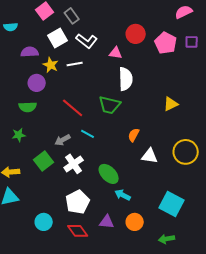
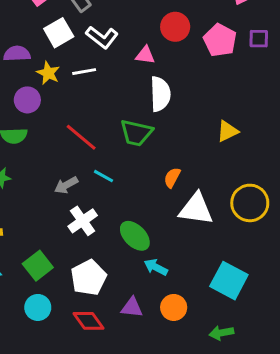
white triangle: (150, 156) -> (196, 209), size x1.4
green square: (44, 161) -> (38, 266), moved

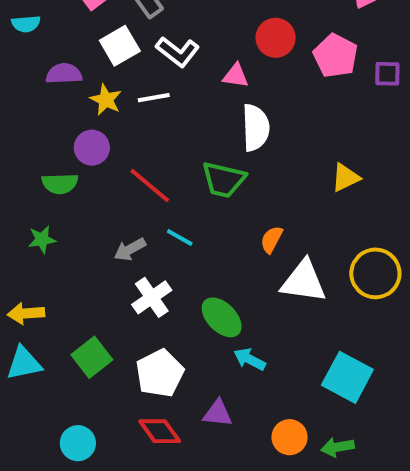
purple square: (259, 39) -> (387, 74), moved
purple circle: (27, 100) -> (92, 148), moved
cyan circle: (38, 307) -> (78, 443), moved
orange circle: (174, 307) -> (290, 437), moved

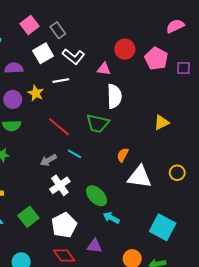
yellow star: (106, 100) -> (36, 93), moved
purple circle: (92, 148) -> (13, 99), moved
yellow circle: (375, 273) -> (177, 173), size x0.6

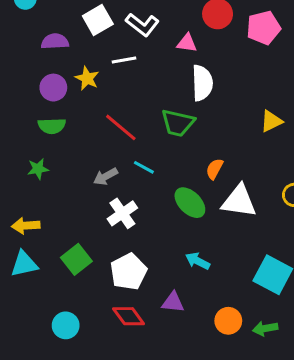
pink pentagon: (156, 59) -> (264, 28), turned 30
green ellipse: (97, 196) -> (190, 203), moved

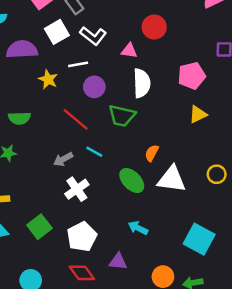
pink pentagon: (264, 28) -> (192, 76), moved
purple semicircle: (55, 41) -> (22, 49), size x1.4
purple circle: (53, 88) -> (94, 87), moved

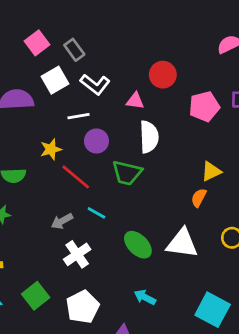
pink pentagon: (192, 76) -> (204, 106), moved
yellow star: (48, 79) -> (51, 149), moved, turned 30
orange semicircle: (152, 153) -> (199, 198), moved

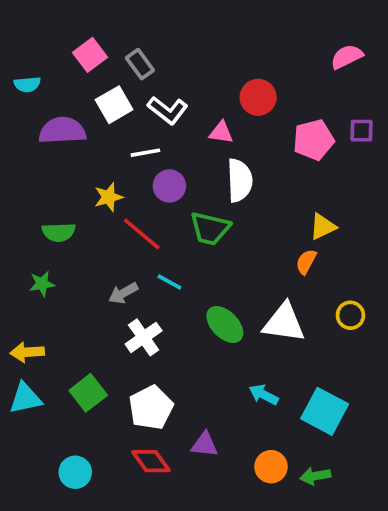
cyan arrow: (145, 297) -> (264, 395), moved

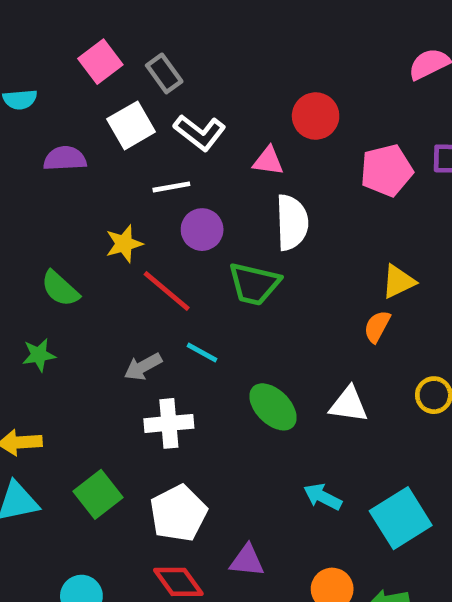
purple semicircle: (62, 131) -> (65, 159), size x0.7
green semicircle: (59, 232) -> (60, 289), turned 44
white triangle: (284, 323) -> (349, 405), size x0.7
white cross: (144, 337) -> (169, 423), turned 30
cyan square: (325, 411) -> (401, 518), turned 30

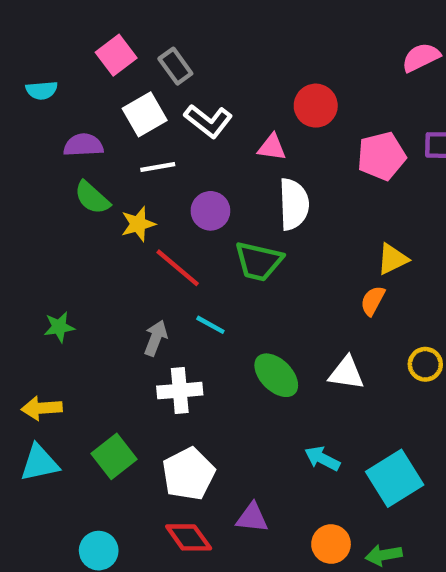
white line: (171, 187) -> (158, 167), moved
green semicircle: (60, 289) -> (92, 198), moved
gray arrow: (143, 367) -> (156, 338), turned 140

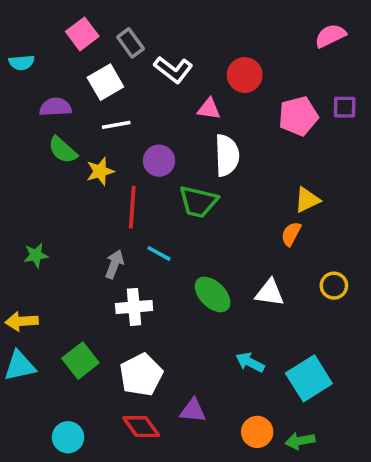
white L-shape: (208, 121) -> (173, 70), moved
red line: (178, 268) -> (132, 207), turned 54

